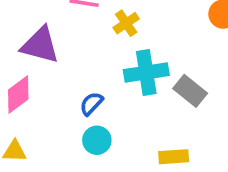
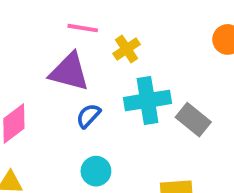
purple triangle: (40, 45) -> (69, 72), moved
blue semicircle: (91, 104) -> (88, 116), moved

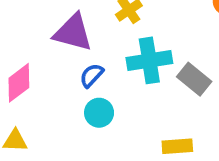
cyan circle: (96, 171) -> (99, 113), moved

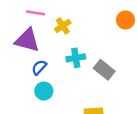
cyan cross: (149, 60) -> (76, 58), size x0.7

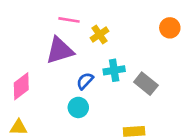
purple triangle: (27, 40) -> (60, 50), turned -32
blue semicircle: (39, 67) -> (85, 81), moved

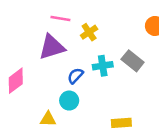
gray rectangle: (146, 84) -> (133, 61), moved
yellow triangle: (19, 127) -> (48, 119), moved

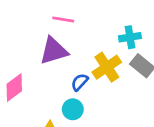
yellow cross: (89, 32) -> (107, 67), moved, size x1.5
cyan cross: (103, 66) -> (130, 37), moved

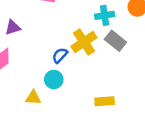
purple triangle: (54, 51) -> (13, 27), moved, size x0.6

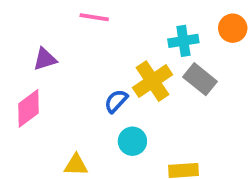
cyan circle: (54, 80) -> (132, 141), moved

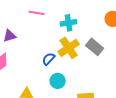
cyan cross: (183, 41) -> (69, 23), moved

